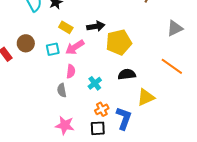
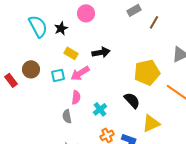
yellow pentagon: (119, 42) -> (147, 72), moved
black semicircle: (127, 74) -> (132, 100), turned 54

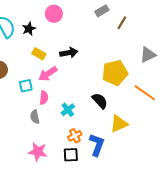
cyan square: (58, 75) -> (26, 86), moved

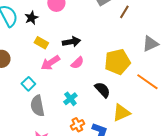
cyan square: (26, 86) -> (28, 84), moved, turned -32
pink semicircle: (44, 98) -> (77, 63), moved, turned 40
gray semicircle: (35, 117) -> (37, 106), size x1.5

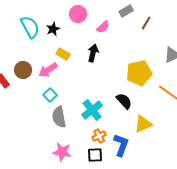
black arrow: (71, 42) -> (93, 53), turned -66
pink arrow: (50, 63) -> (48, 70), moved
pink semicircle: (77, 63) -> (103, 27), moved
cyan cross: (70, 99) -> (92, 110), size x1.5

